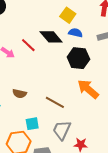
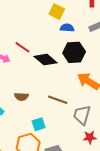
black diamond: (51, 37) -> (46, 60), moved
gray trapezoid: (62, 130) -> (82, 115), moved

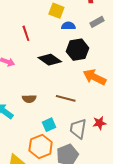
red line: (22, 47) -> (26, 33), moved, turned 42
gray trapezoid: (82, 115) -> (78, 129), moved
red star: (90, 137) -> (99, 123), moved

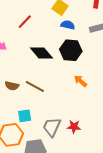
red line: (26, 33) -> (25, 22), turned 49
orange arrow: (94, 77) -> (80, 81), size x0.6
brown line: (66, 98) -> (35, 87), moved

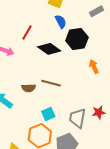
red line: (25, 22) -> (27, 32), moved
blue semicircle: (68, 25) -> (61, 22), moved, turned 64
orange arrow: (80, 81) -> (94, 67), turned 40

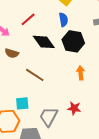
brown semicircle: (29, 88) -> (12, 53), moved
red star: (99, 112) -> (74, 108), moved

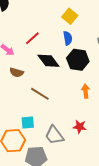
gray trapezoid: (49, 117) -> (54, 135), turned -65

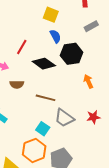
cyan square: (28, 122) -> (43, 129), turned -32
gray trapezoid: (54, 135) -> (64, 118), moved

